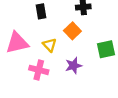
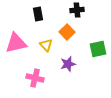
pink cross: (39, 70) -> (35, 78), moved

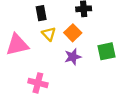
yellow triangle: (46, 45) -> (49, 34), moved
purple star: (68, 64) -> (73, 57), moved

